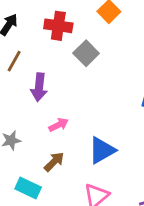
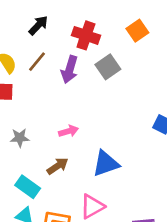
purple arrow: (39, 87) -> (70, 69), moved

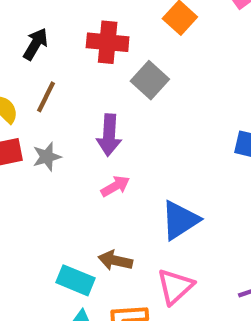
purple arrow: (70, 69) -> (109, 135), moved
gray star: (20, 138) -> (47, 157), moved
brown arrow: (58, 166) -> (115, 261), moved, turned -120

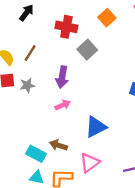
black arrow: (35, 44) -> (26, 13), moved

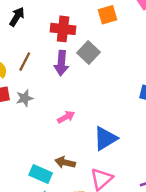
orange square: (107, 18) -> (108, 15), turned 30
purple arrow: (62, 77) -> (61, 63), moved

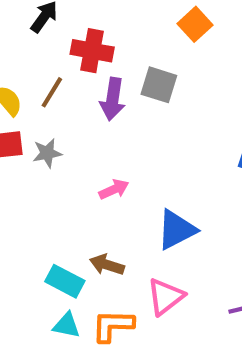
orange square: (108, 15) -> (195, 24), turned -30
red cross: (63, 29) -> (92, 51), moved
gray square: (88, 53) -> (159, 85), turned -30

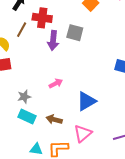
brown line: (52, 92) -> (22, 30), moved
gray star: (47, 153) -> (24, 97), moved
cyan rectangle: (65, 281) -> (27, 117), moved

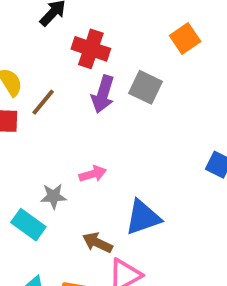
brown line: (22, 30) -> (43, 102), moved
gray star: (24, 97) -> (53, 196), moved
brown arrow: (54, 120) -> (97, 243), moved

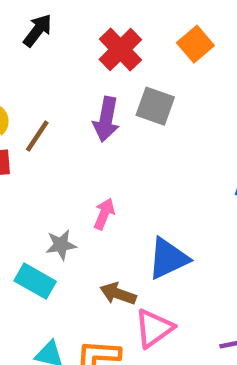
red cross: (91, 49) -> (120, 50), moved, turned 33
pink arrow: (93, 174) -> (104, 214), turned -45

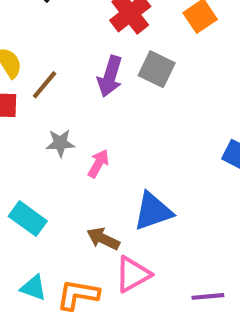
gray star: (61, 245) -> (60, 143), moved

